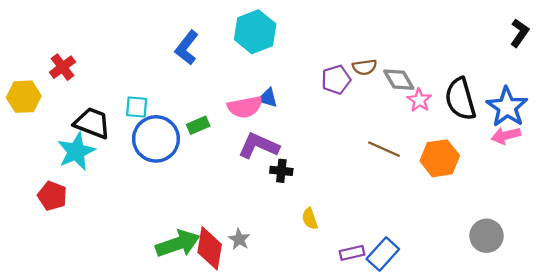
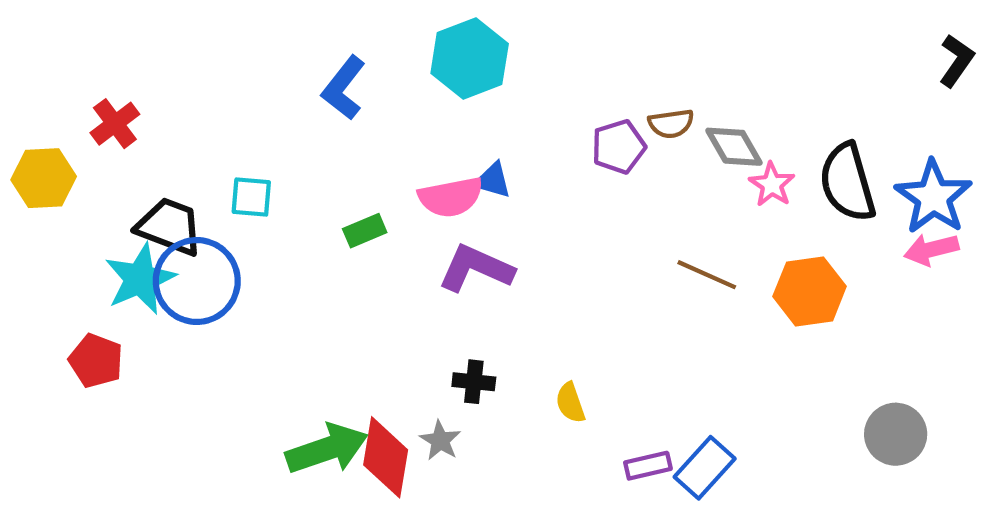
blue circle: (156, 139) -> (197, 281), moved
black cross: (281, 171) -> (474, 382), moved

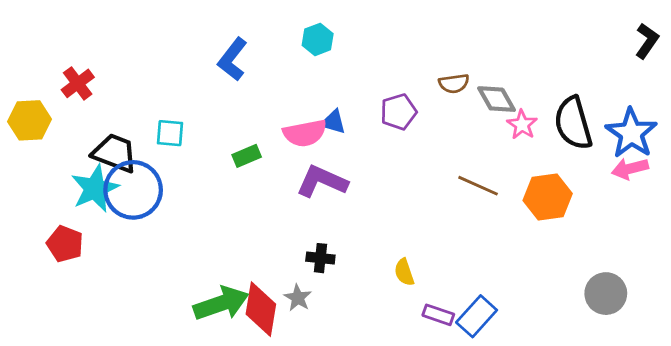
cyan hexagon: (470, 59) -> (318, 39), size x0.6
purple pentagon: (619, 147) -> (399, 112), moved
yellow semicircle: (570, 403) -> (404, 272), moved
purple rectangle: (648, 466) -> (438, 315), turned 32

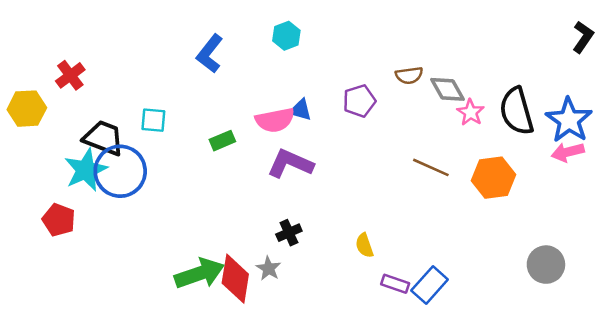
black cross: (320, 258) -> (289, 233), turned -30

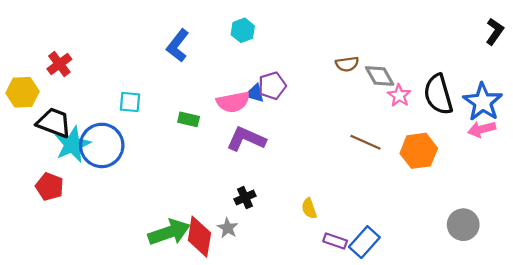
purple pentagon: (359, 101) -> (272, 86), moved
black trapezoid: (104, 138) -> (54, 123), moved
green rectangle: (222, 141) -> (189, 119), turned 36

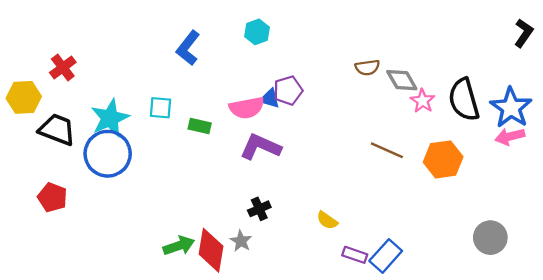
cyan square: (130, 102) -> (160, 108), moved
cyan star: (72, 144) -> (110, 118), moved
yellow semicircle: (309, 208) -> (327, 220), turned -36
green arrow: (169, 232) -> (179, 246), size x0.7

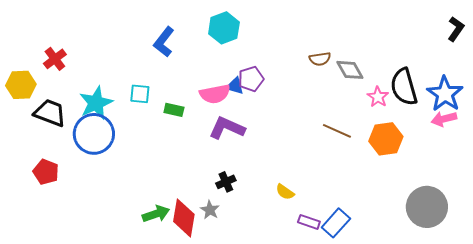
cyan hexagon: (257, 32) -> (224, 28), size x1.4
pink star: (423, 101) -> (378, 97), moved
gray circle: (490, 238) -> (427, 207), size x1.4

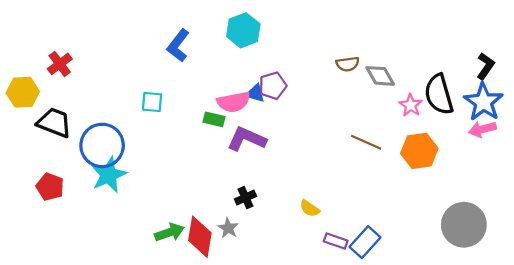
black L-shape: (456, 29) -> (486, 66), moved
cyan star: (96, 103) -> (109, 175), moved
green rectangle: (174, 110) -> (214, 119), moved

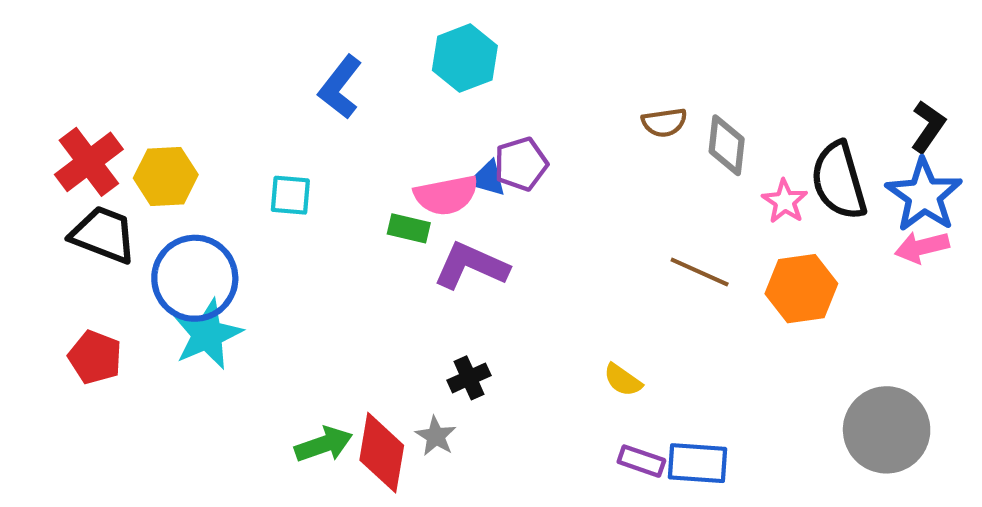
red cross: (60, 64) -> (89, 162), moved, size x1.4
gray diamond: (380, 76) -> (727, 145), turned 36
yellow hexagon: (23, 92) -> (166, 176), moved
yellow semicircle: (310, 208) -> (623, 380), moved
blue rectangle: (365, 242) -> (698, 463), turned 52

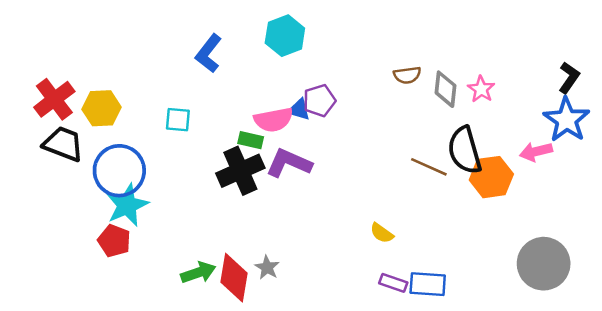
black semicircle: (839, 181) -> (465, 150), moved
pink star: (785, 201) -> (481, 89), moved
pink arrow: (922, 247) -> (536, 152), moved
red pentagon: (95, 357) -> (114, 241), moved
black cross: (469, 378) -> (240, 171), moved, size x1.8

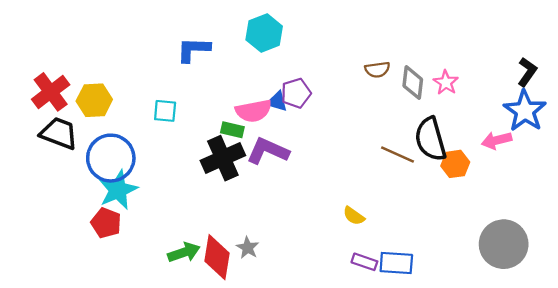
blue L-shape: (209, 53) -> (193, 50), turned 54
orange hexagon: (491, 177) -> (455, 164), size x0.7

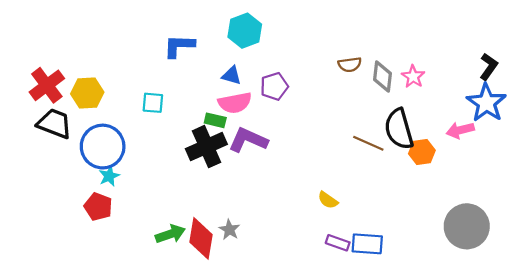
blue triangle: (277, 101) -> (232, 75), moved
cyan star: (118, 190) -> (109, 176), size x0.6

